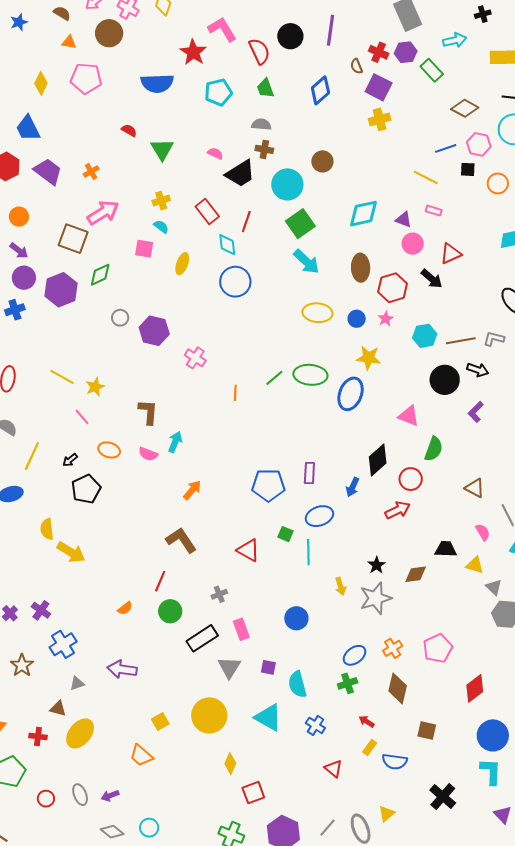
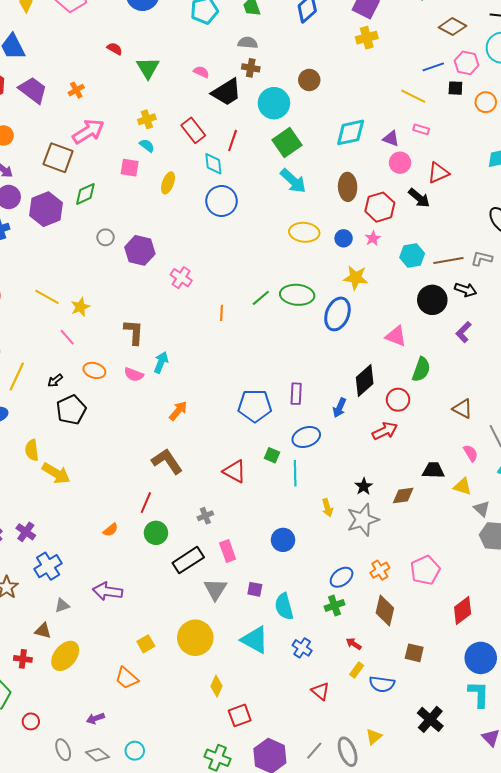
gray ellipse: (80, 795) -> (63, 750), moved

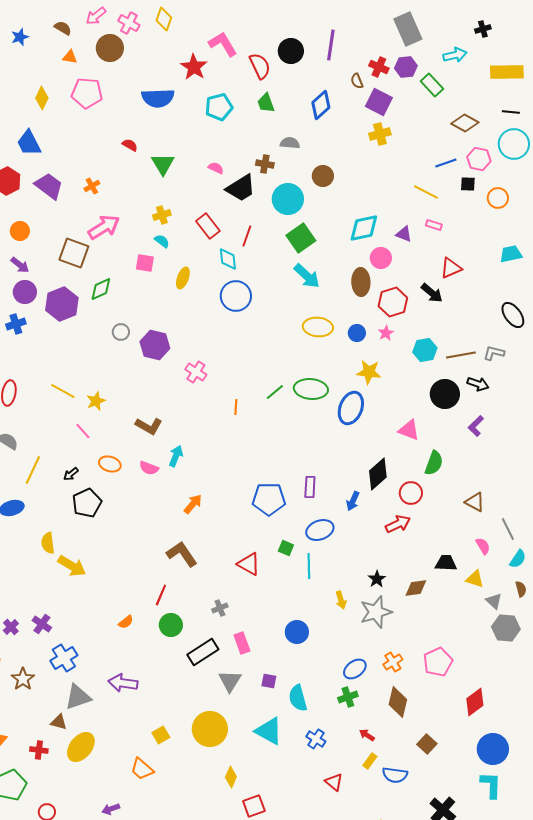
gray semicircle: (248, 43) -> (290, 143), moved
pink circle: (400, 163) -> (381, 258), moved
brown L-shape: (134, 332) -> (149, 426), turned 116
gray triangle: (62, 605) -> (78, 697), size x1.8
brown square: (414, 653) -> (427, 744), turned 30

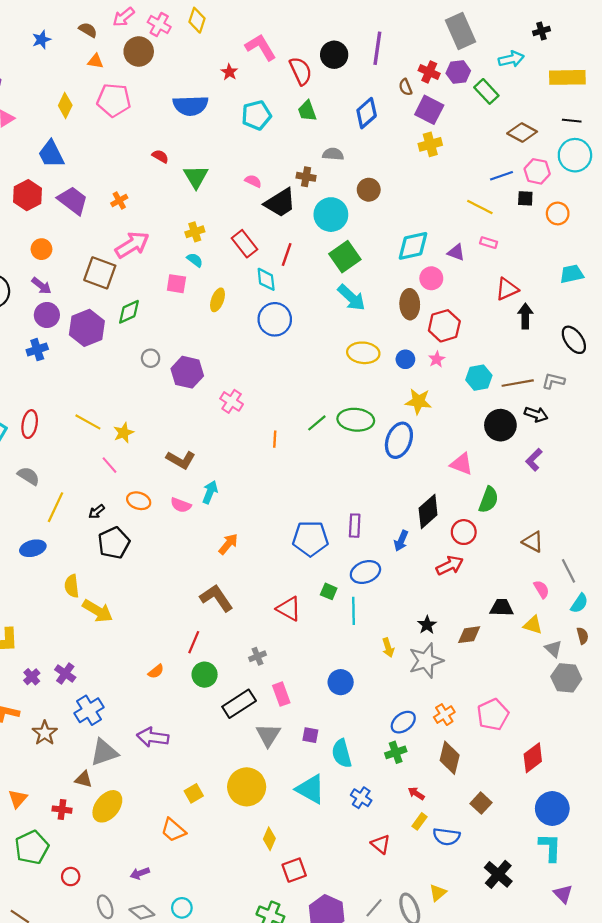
red star: (194, 67) -> (229, 72), size x0.6
black arrow: (432, 293) -> (525, 316), moved, turned -130

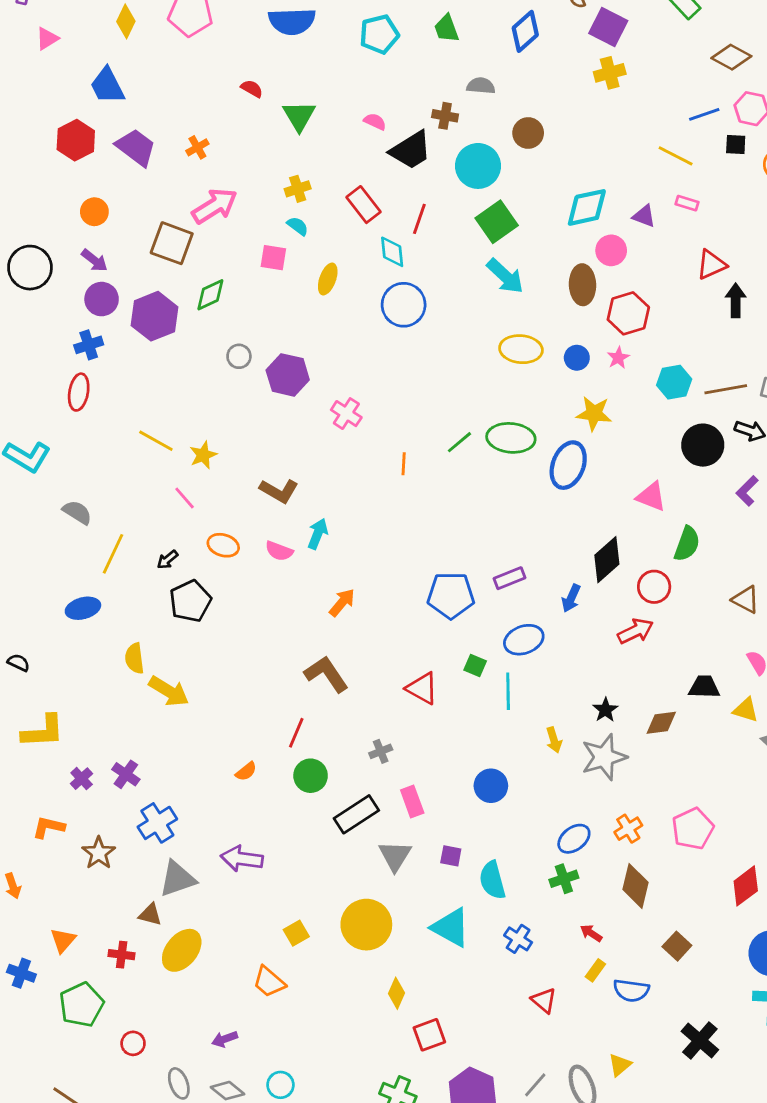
red ellipse: (30, 424) -> (79, 392), moved
purple rectangle: (355, 526) -> (510, 578), turned 65

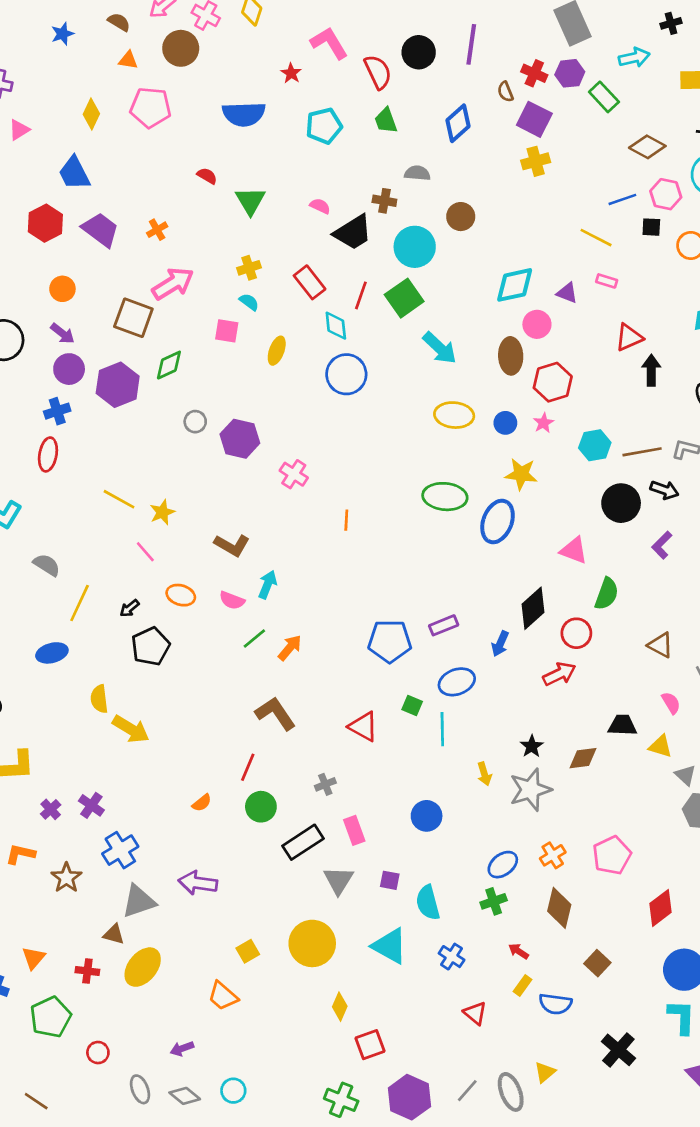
green square: (497, 222) -> (404, 298), moved
green line: (459, 442) -> (254, 638), moved

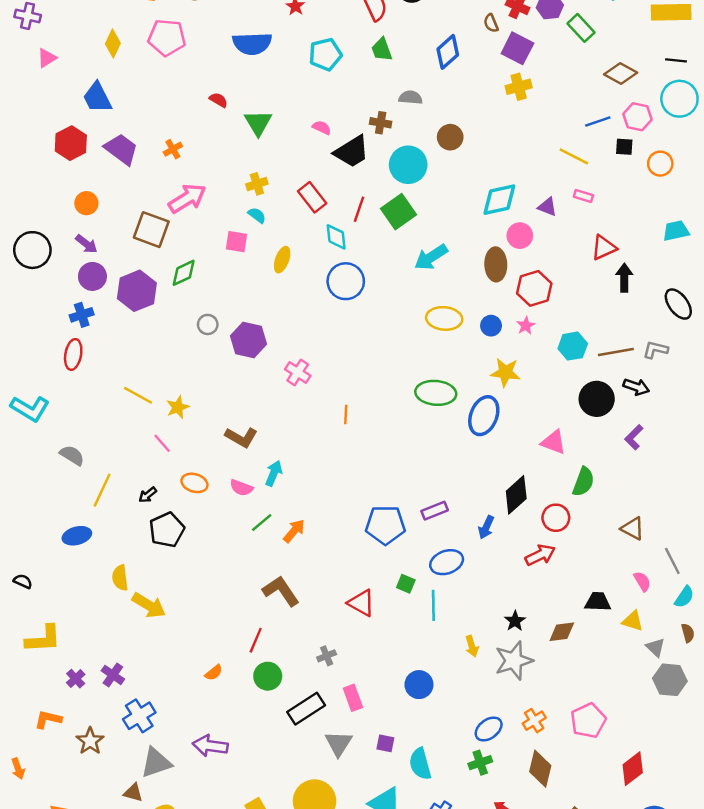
cyan arrow: (440, 348) -> (431, 257), turned 104

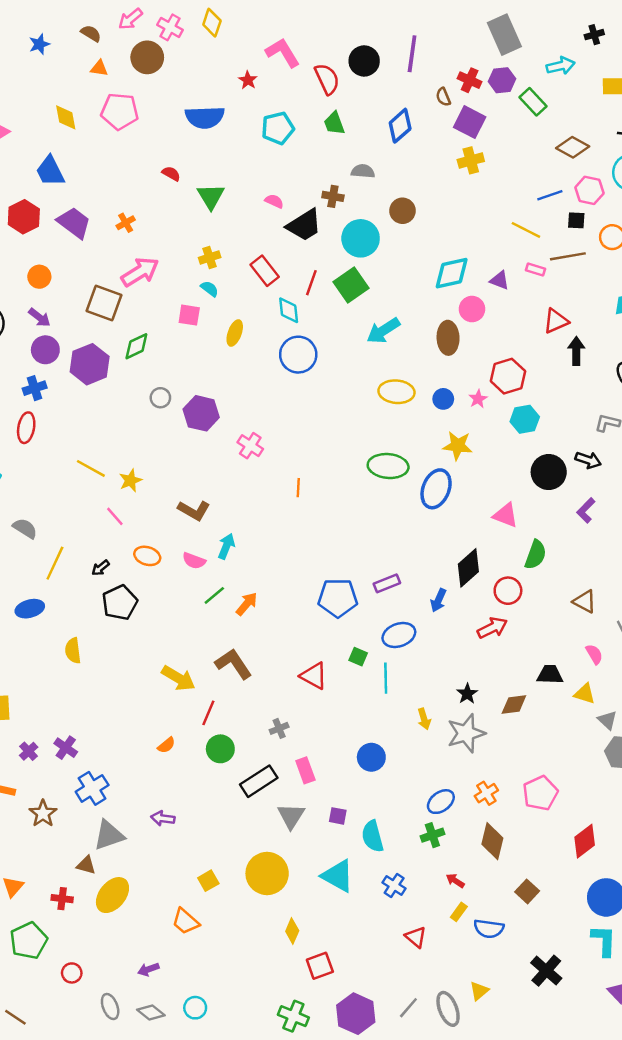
yellow diamond: (113, 44) -> (66, 117), turned -36
red hexagon: (534, 288) -> (508, 376), moved
brown line: (616, 352) -> (568, 256), moved
yellow arrow: (149, 605) -> (178, 678), moved
purple arrow: (210, 746) -> (163, 818), size x0.7

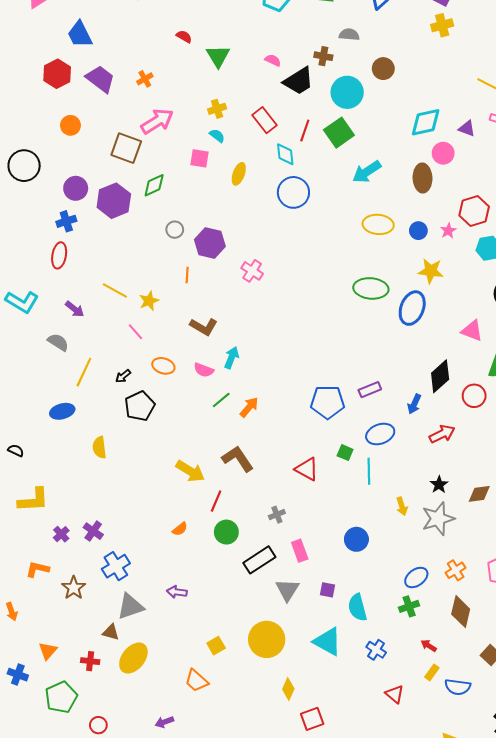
purple arrow: (39, 317) -> (75, 309), moved
orange line: (298, 488) -> (187, 275), moved
red arrow: (492, 628) -> (442, 434), moved

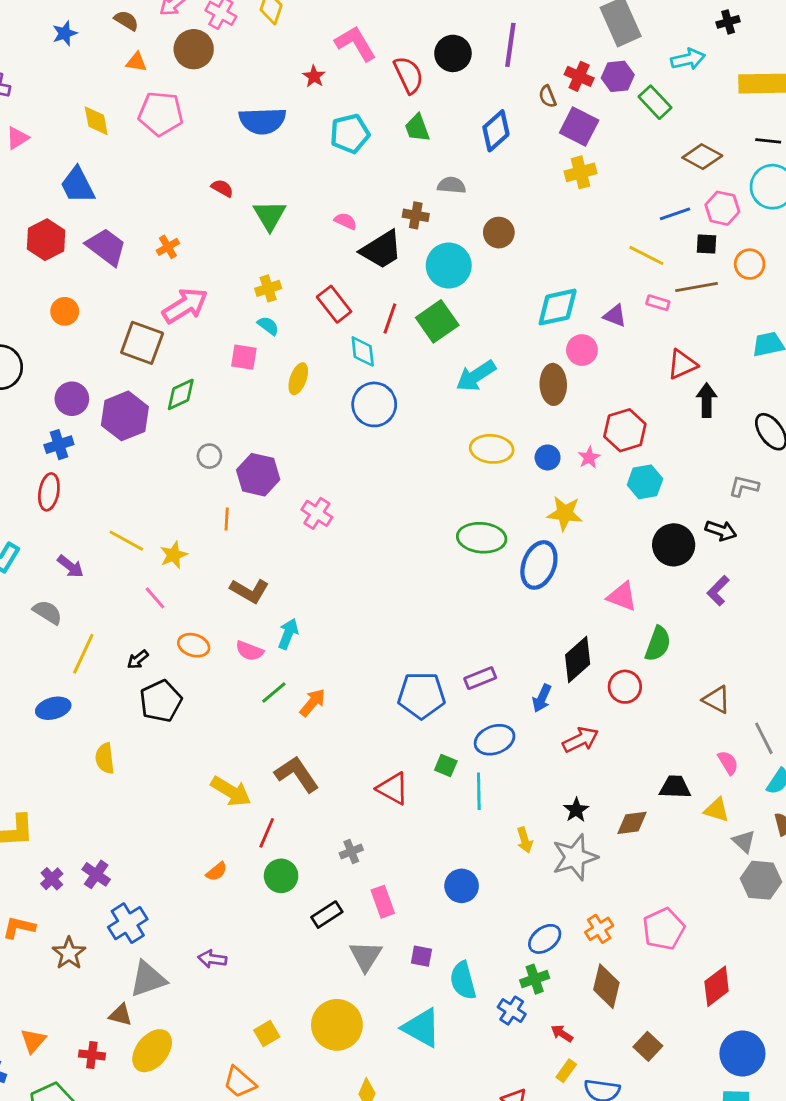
black rectangle: (259, 560) -> (327, 915), size x0.7
blue cross: (376, 650) -> (512, 1011), moved

